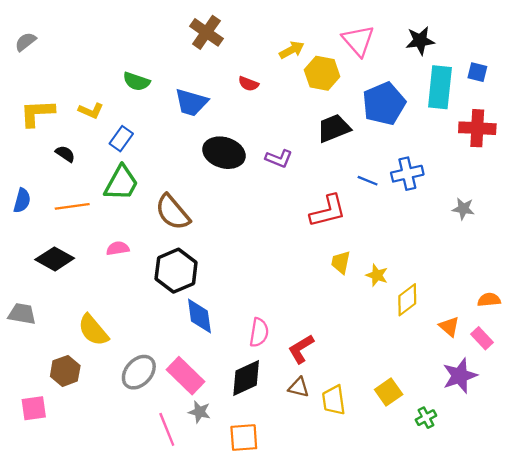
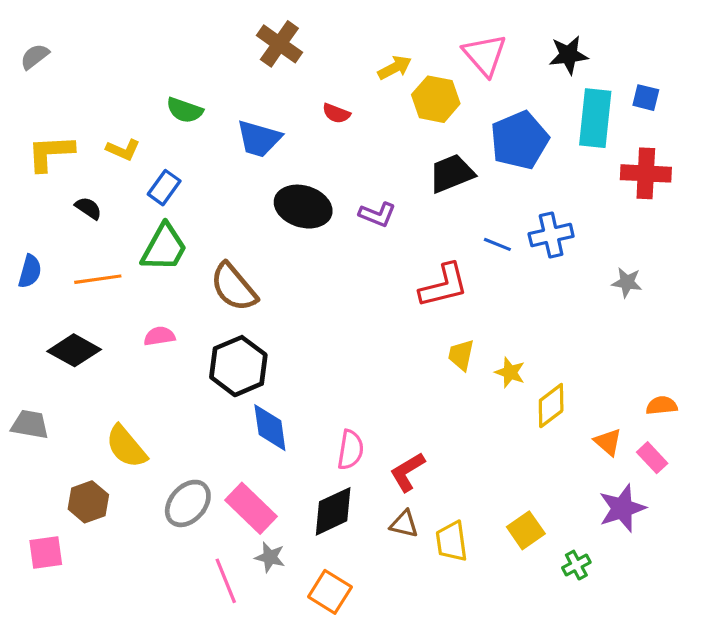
orange square: (244, 438) -> (330, 592), turned 36

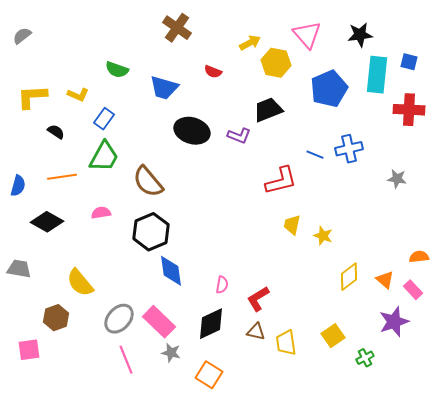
black trapezoid: (452, 173) -> (268, 110), moved
blue semicircle: (30, 271) -> (18, 186), moved
yellow diamond: (551, 406) -> (349, 277), moved
pink semicircle: (350, 450) -> (222, 285), size x0.7
pink line: (226, 581) -> (126, 360), moved

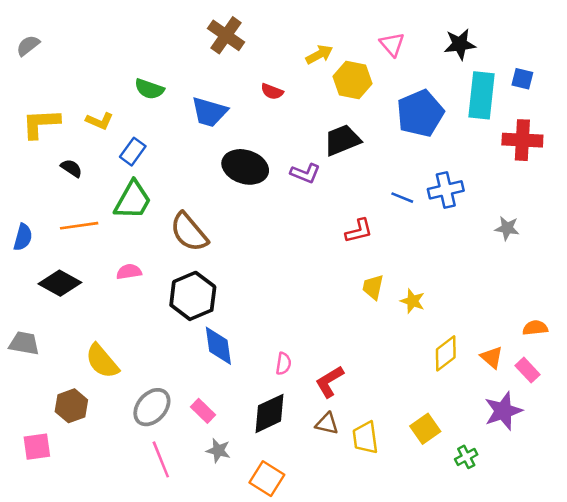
pink triangle: (307, 35) -> (392, 44), size x0.7
red L-shape: (281, 181) -> (359, 231), size x0.7
pink rectangle: (159, 322) -> (203, 411), size x0.6

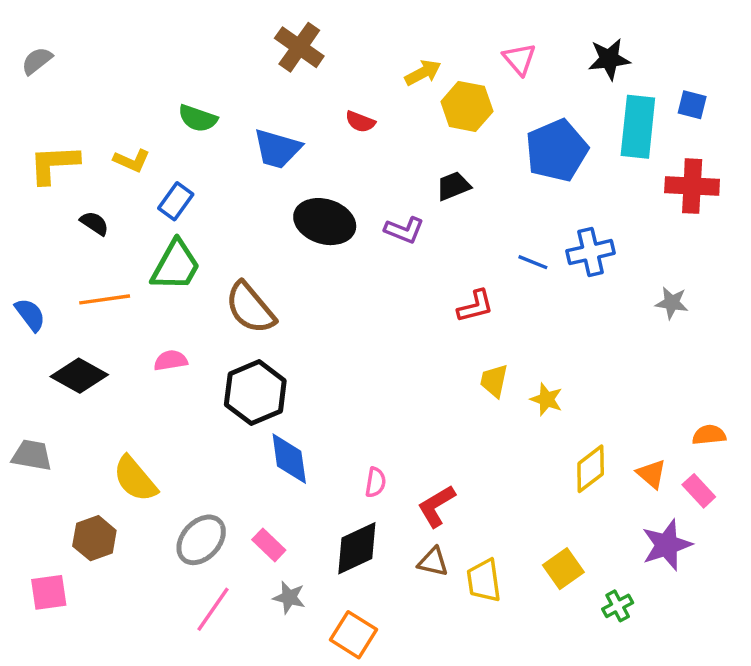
black trapezoid: (342, 140) -> (453, 186), size x0.7
blue semicircle: (23, 237) -> (30, 315), turned -52
pink line: (161, 459) -> (213, 609), turned 57

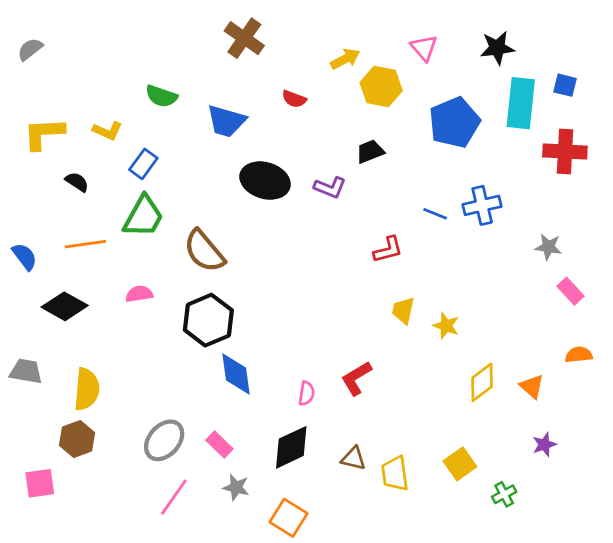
yellow semicircle: (135, 479) -> (87, 389), moved, turned -135
pink rectangle: (699, 491) -> (571, 291), moved
red L-shape: (436, 506) -> (356, 378), moved
purple star: (667, 545) -> (544, 445), size x0.6

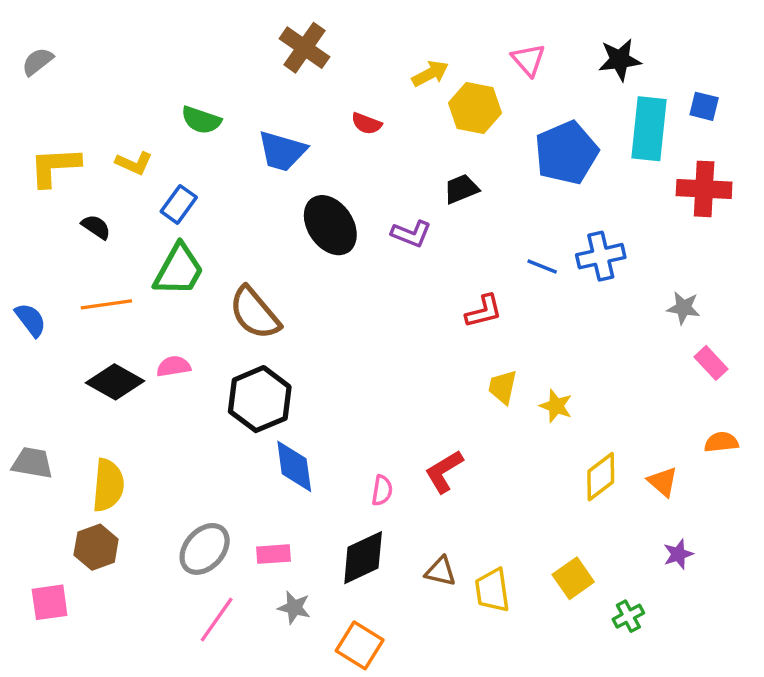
black ellipse: (265, 181) -> (330, 225), turned 39
black diamond: (65, 306) -> (115, 382), moved
pink rectangle: (219, 445) -> (273, 554), turned -48

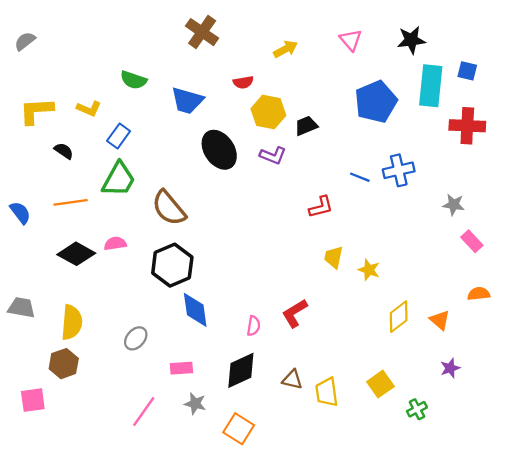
yellow hexagon: (475, 108) -> (268, 112), moved
red semicircle: (366, 123) -> (243, 82), turned -30
gray ellipse: (205, 549) -> (136, 338), moved, size x0.7

